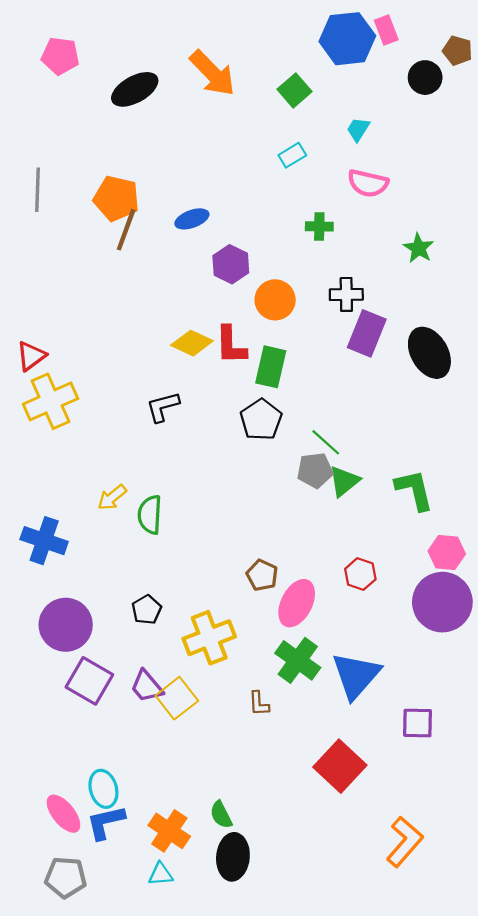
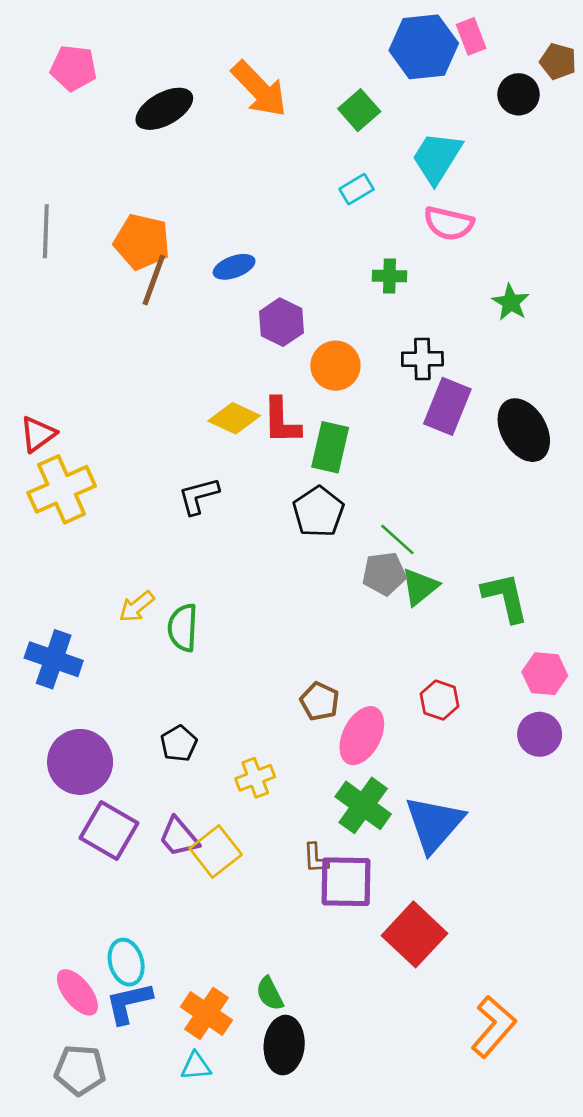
cyan trapezoid: (358, 129) -> (437, 158), size x1.8
purple circle: (442, 602) -> (540, 734), size x0.6
yellow cross: (209, 638) -> (255, 778), size x0.6
purple square: (418, 723) -> (346, 882), moved, size x1.4

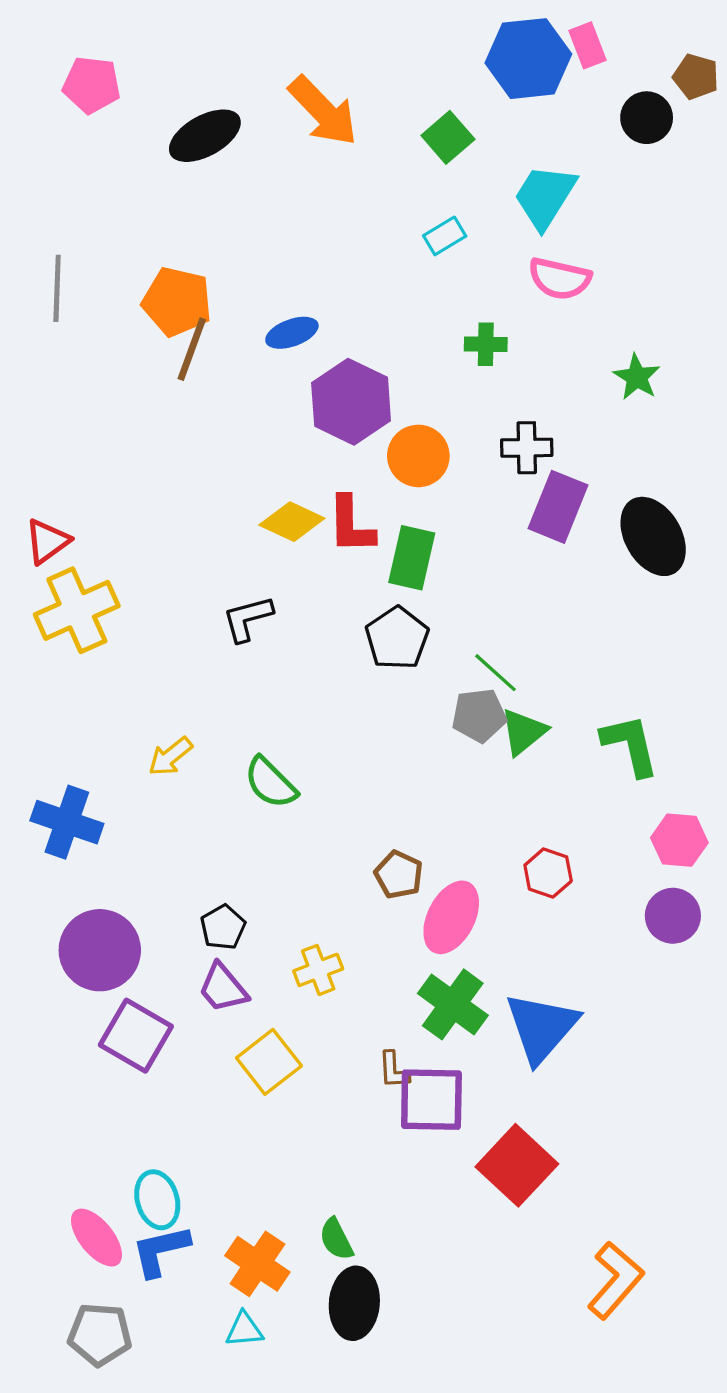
purple hexagon: (281, 322) -> (351, 402), size x1.4
green semicircle: (183, 628) -> (271, 783), moved, turned -48
purple trapezoid: (179, 837) -> (223, 988), moved

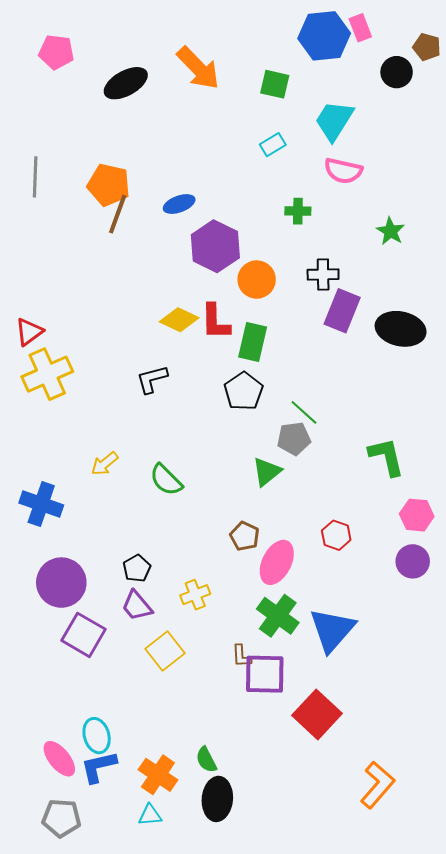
green square: (448, 137) -> (275, 84), turned -36
black ellipse: (653, 536) -> (401, 329), turned -48
green triangle: (523, 732) -> (267, 472), moved

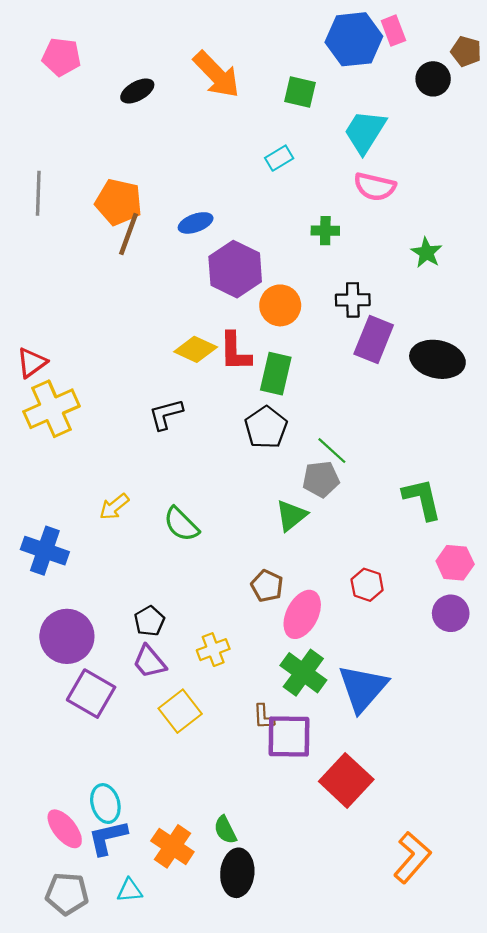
black ellipse: (126, 83) -> (137, 91), size x0.7
cyan rectangle: (273, 145) -> (279, 158), moved
cyan triangle: (150, 815) -> (130, 890), moved

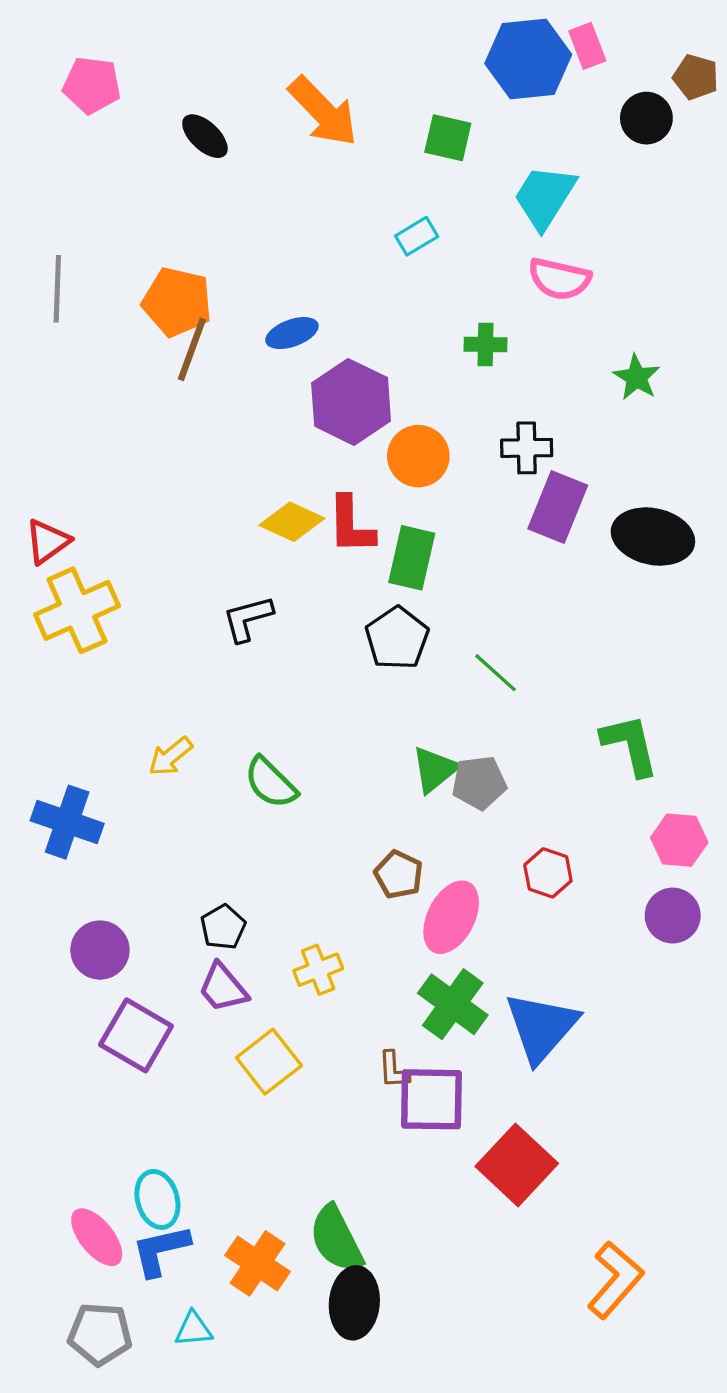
black ellipse: (137, 91) -> (205, 136), turned 72
gray pentagon: (321, 479) -> (479, 783), moved
purple circle: (67, 636) -> (100, 950), size x0.7
green semicircle: (225, 830) -> (336, 1239), size x1.6

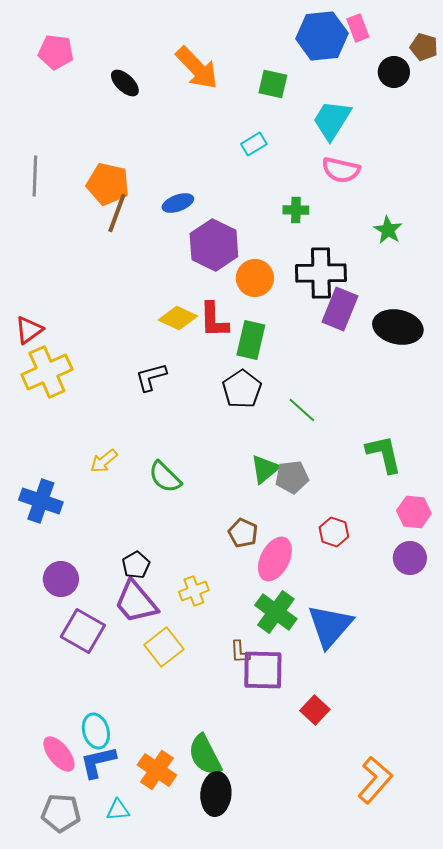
black cross: (527, 448) -> (321, 273), size x1.6
purple trapezoid: (223, 988) -> (136, 602), size x1.4
red square: (517, 1165) -> (315, 710), size x0.6

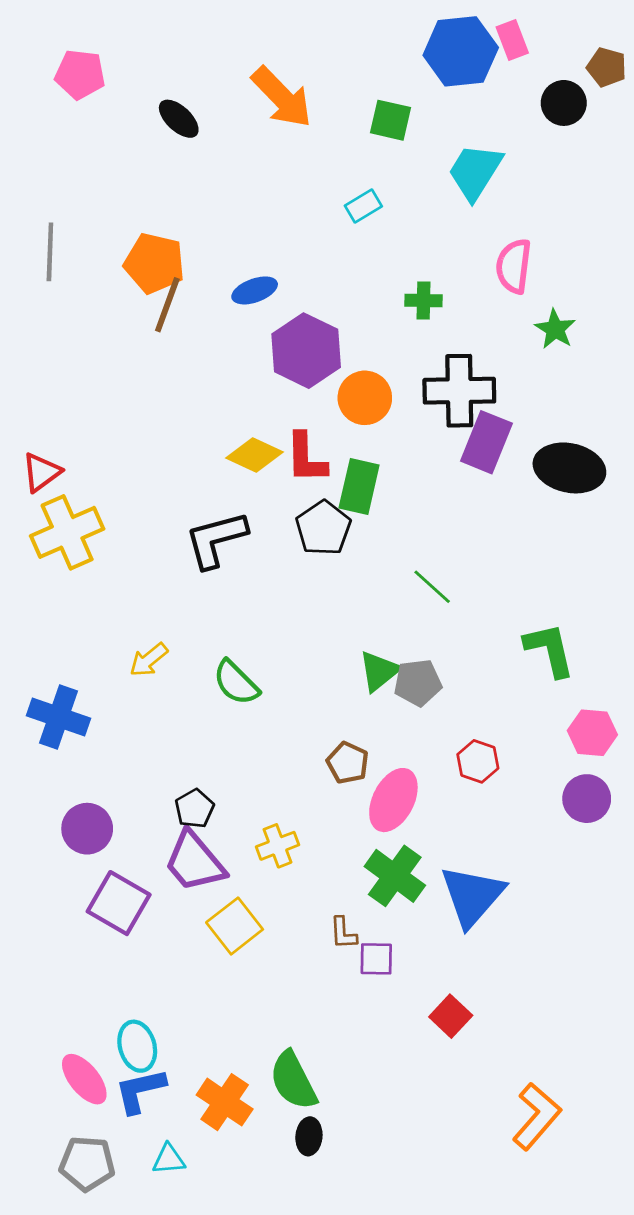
pink semicircle: (341, 170) -> (514, 266), moved, turned 84
black L-shape: (151, 377) -> (216, 540), size x1.4
black pentagon: (242, 389) -> (323, 528), moved
purple square: (263, 670) -> (376, 959), size x0.6
black ellipse: (216, 794) -> (309, 1136), size x0.6

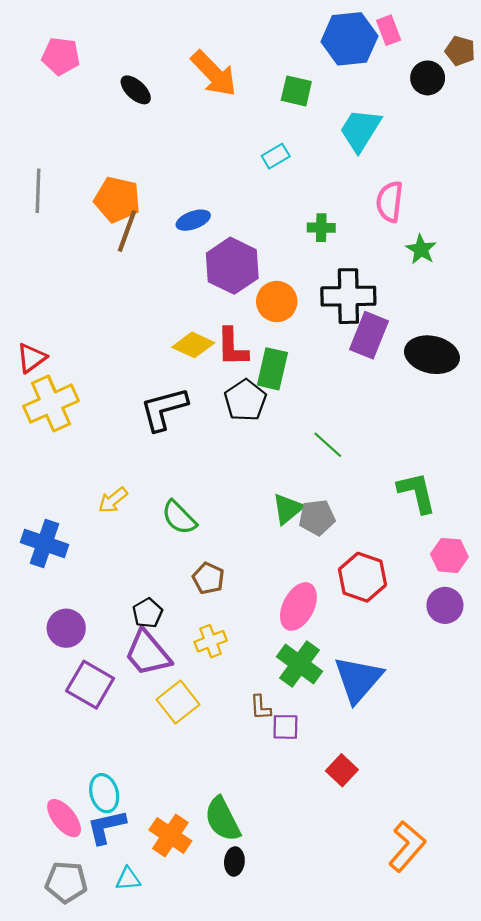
red hexagon: (478, 761) -> (362, 577), size x1.5
brown pentagon: (348, 763) -> (208, 578), moved

